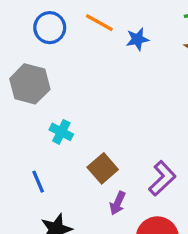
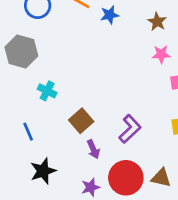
purple arrow: (118, 203) -> (93, 149), turned -48

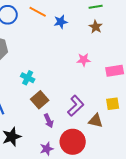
pink star: (161, 54) -> (84, 60), moved
cyan cross: (47, 91) -> (28, 78), moved
brown triangle: (161, 178) -> (96, 121), moved

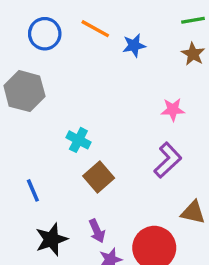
purple L-shape: (76, 106) -> (168, 160), moved
purple arrow: (49, 121) -> (97, 231), moved

